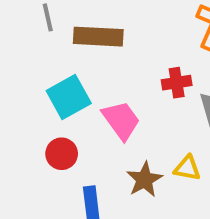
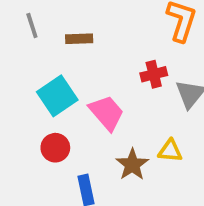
brown rectangle: (98, 37) -> (79, 39), size x0.6

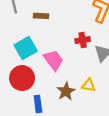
red circle: (55, 148) -> (22, 78), size x1.5

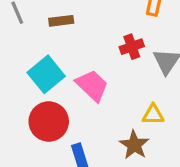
brown star: (66, 91) -> (134, 145), moved

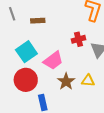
pink trapezoid: (92, 85) -> (53, 60), turned 95
brown star: (134, 145) -> (66, 81), moved

